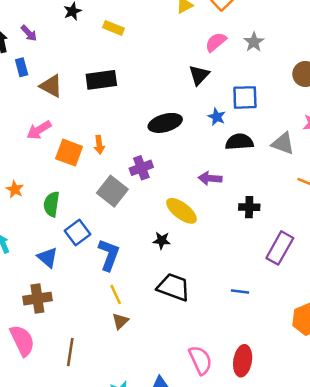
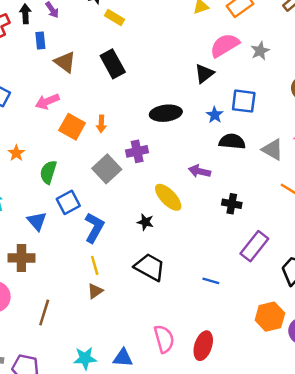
yellow rectangle: (113, 28) -> (114, 18), moved
pink semicircle: (216, 42) -> (225, 45), size x1.4
black rectangle: (101, 80) -> (113, 64), turned 60

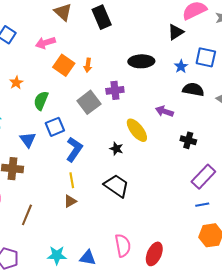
blue line: (211, 281) -> (202, 205), moved, turned -32

